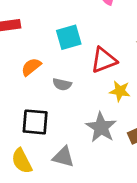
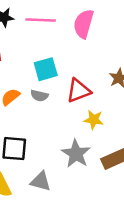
gray semicircle: (62, 84) -> (39, 96), moved

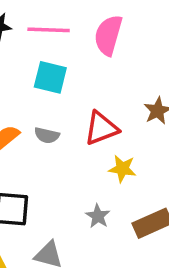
cyan square: (46, 69) -> (50, 77), moved, turned 30
gray star: (76, 154) -> (98, 216), size x0.6

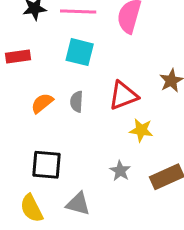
gray semicircle: (47, 135) -> (77, 102), turned 80

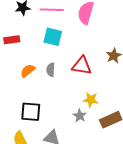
red triangle: (123, 96) -> (82, 66), turned 30
yellow star: (141, 130) -> (91, 100), moved

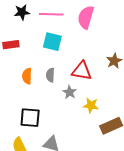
orange semicircle: (28, 71) -> (27, 76), turned -49
gray star: (80, 116) -> (70, 92), moved

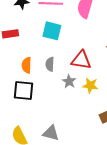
yellow star: (91, 105) -> (90, 85), moved
black square: (30, 118) -> (24, 91), moved

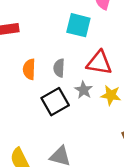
cyan square: (52, 31) -> (78, 25), moved
black square: (24, 91) -> (55, 102), moved, turned -35

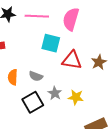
red triangle: (99, 63) -> (72, 60), moved
gray semicircle: (59, 68) -> (36, 76), turned -72

